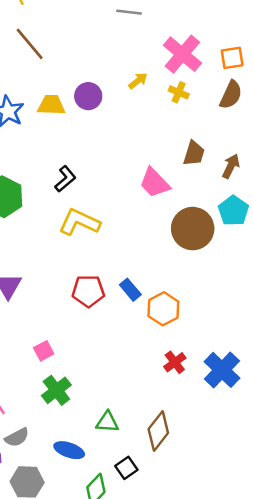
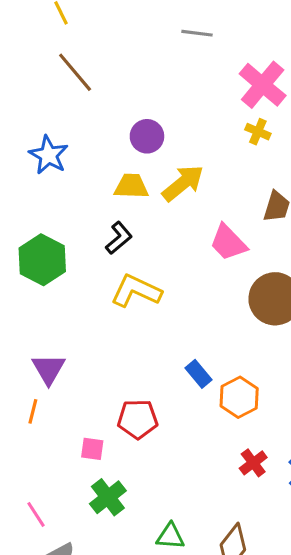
yellow arrow: (138, 81) -> (183, 183), moved, size x1.8
yellow trapezoid: (51, 105) -> (131, 186), moved
red pentagon: (88, 291) -> (138, 419), moved
pink square: (44, 351) -> (92, 449), turned 36

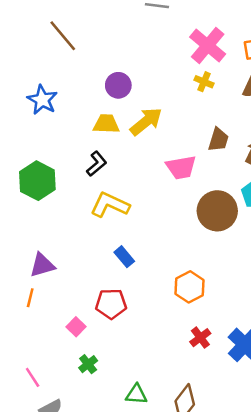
pink trapezoid: (228, 243) -> (181, 167), turned -56
purple triangle: (49, 369) -> (42, 265), turned 44
blue rectangle: (199, 374) -> (124, 257), moved
pink square: (92, 449) -> (76, 327), turned 36
green cross: (108, 497) -> (88, 364), size x0.7

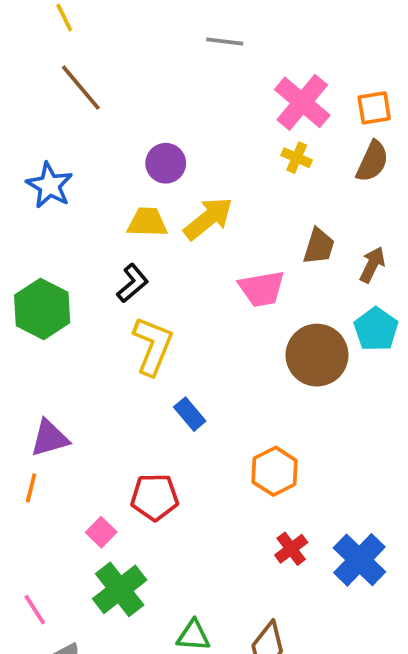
yellow L-shape: (110, 205) -> (153, 346), turned 87
blue rectangle: (124, 257) -> (190, 414), moved
green cross: (88, 364) -> (120, 589), size x1.8

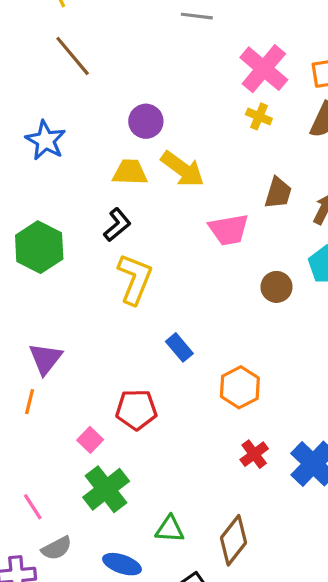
yellow arrow: (208, 219) -> (183, 169), turned 75
brown circle: (317, 355) -> (277, 287), size x0.6
blue rectangle: (190, 414) -> (179, 347), moved
purple triangle: (50, 438) -> (46, 359), turned -36

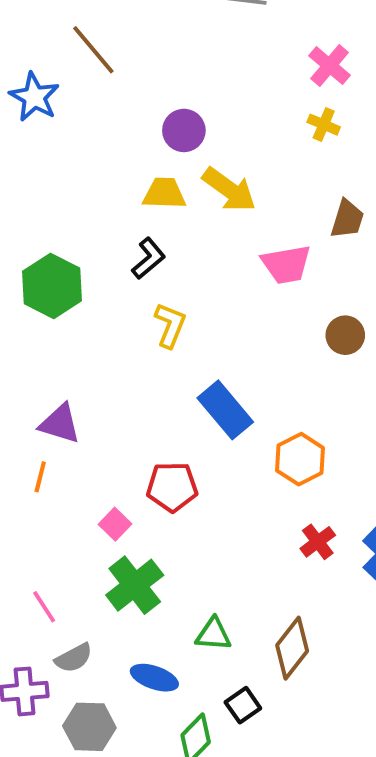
pink cross: (264, 69) -> (330, 66), size x0.7
blue star: (46, 140) -> (34, 97), moved
yellow L-shape: (135, 279) -> (170, 325), size x0.7
blue rectangle: (179, 347) -> (225, 410), size x1.6
purple triangle: (46, 359) -> (60, 424), turned -51

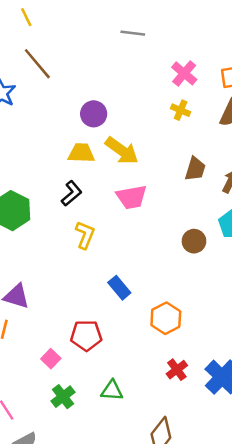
pink trapezoid: (286, 264) -> (132, 197), moved
blue rectangle: (225, 410) -> (119, 288), size x0.7
green cross: (135, 585) -> (63, 397), size x0.7
green triangle: (213, 634) -> (112, 390), moved

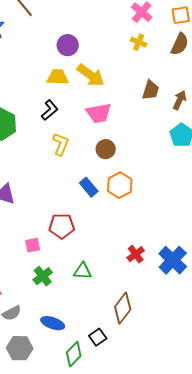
brown circle: (194, 241) -> (106, 149), moved
orange hexagon: (166, 318) -> (120, 185), moved
pink square: (51, 359) -> (33, 245), turned 35

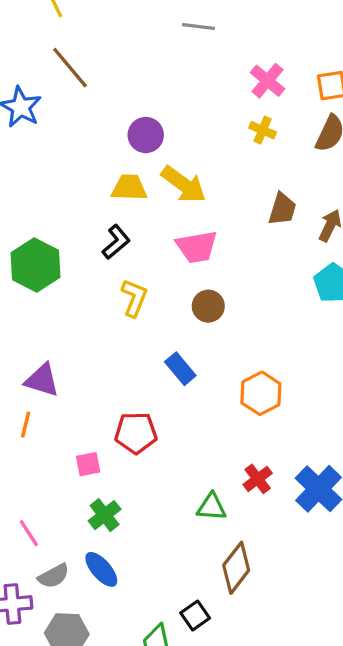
orange hexagon: (120, 185) -> (261, 393), moved
green triangle: (83, 271) -> (212, 507), moved
blue ellipse: (53, 323) -> (101, 569), moved, turned 30

